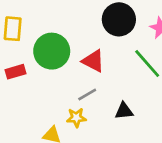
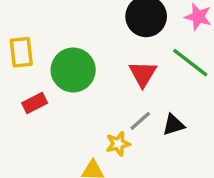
red triangle: (93, 61) -> (143, 74), moved, turned 45
gray line: (87, 94) -> (140, 121), moved

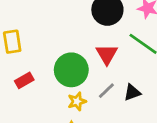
green circle: (73, 70) -> (71, 70), moved
yellow star: (118, 144) -> (77, 101), moved

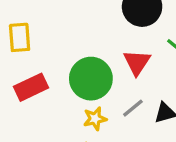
red rectangle: (24, 80) -> (31, 87), size x1.4

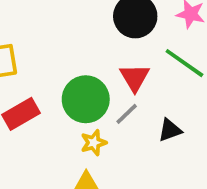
gray line: (133, 108) -> (127, 114), moved

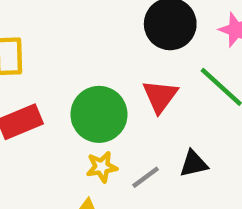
gray line: (127, 114) -> (146, 177), moved

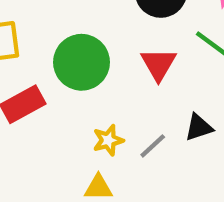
green circle: (99, 114) -> (82, 62), moved

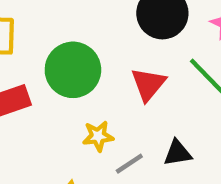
yellow star: (108, 140) -> (98, 136), moved

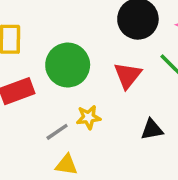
gray line: (129, 164) -> (57, 132), moved

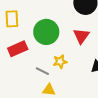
gray line: (57, 132) -> (42, 71), turned 64

